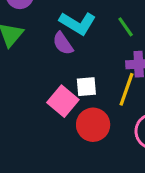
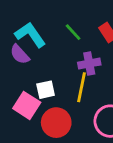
cyan L-shape: (78, 23) -> (30, 35), turned -148

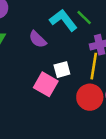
cyan L-shape: (30, 35) -> (63, 20), moved
red circle: (56, 123) -> (90, 97), moved

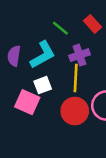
cyan L-shape: (63, 20) -> (43, 55), moved, turned 104
purple semicircle: (38, 39) -> (14, 56), turned 60

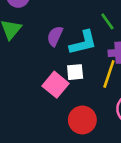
red circle: (75, 111) -> (82, 120), moved

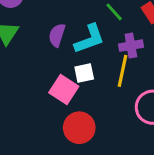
red circle: (82, 120) -> (79, 128), moved

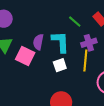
cyan L-shape: (89, 39) -> (60, 42), turned -65
pink square: (64, 90) -> (25, 56), moved

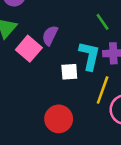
cyan L-shape: (60, 42) -> (89, 56), moved
yellow line: (85, 60) -> (103, 90), moved

